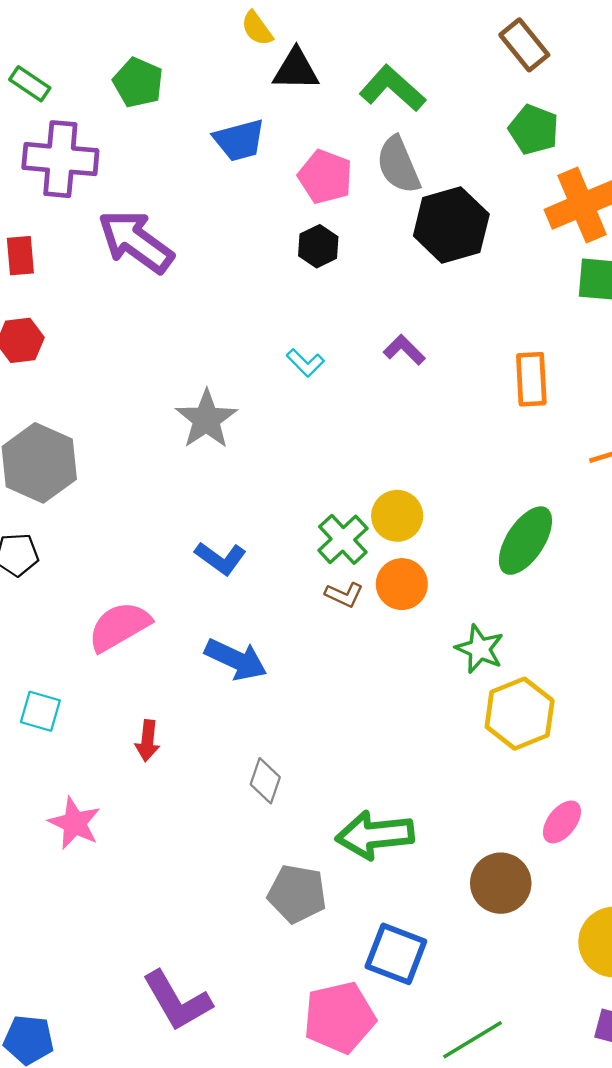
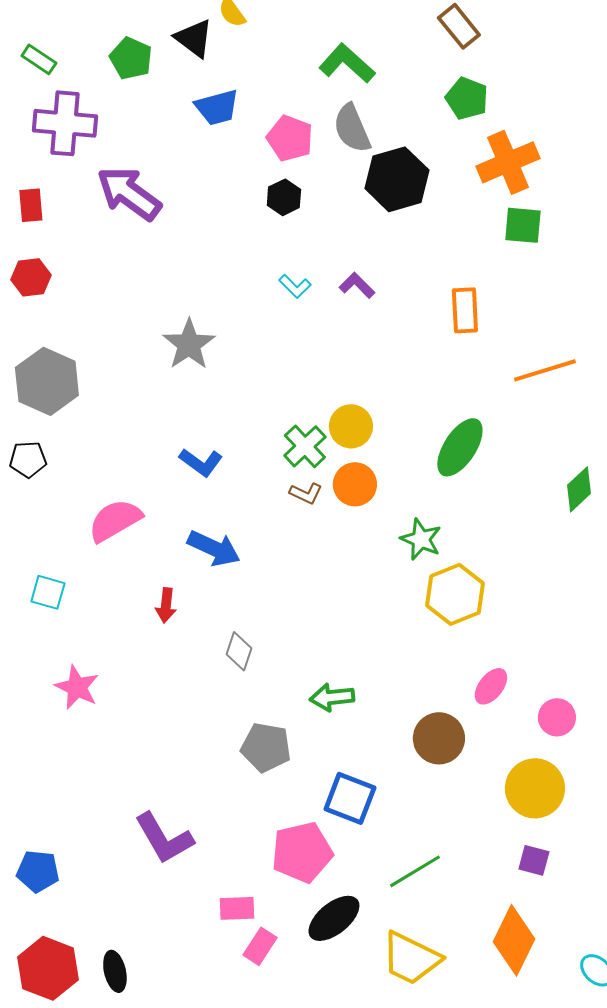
black triangle: (296, 70) -> (194, 38), moved, turned 36
cyan L-shape: (305, 363) -> (295, 286), moved
red arrow: (148, 741) -> (166, 605), moved
green arrow: (375, 835) -> (332, 697), size x0.7

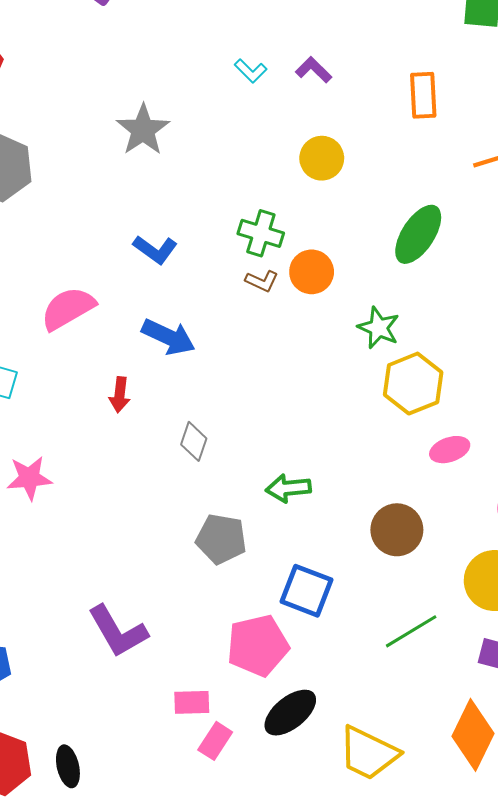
yellow circle: (351, 426) -> (322, 158), moved
green cross: (305, 446) -> (261, 233), turned -30
pink ellipse: (491, 686) -> (450, 450), moved, turned 33
pink star: (77, 687) -> (29, 478), turned -30
green line: (415, 871) -> (411, 631), moved

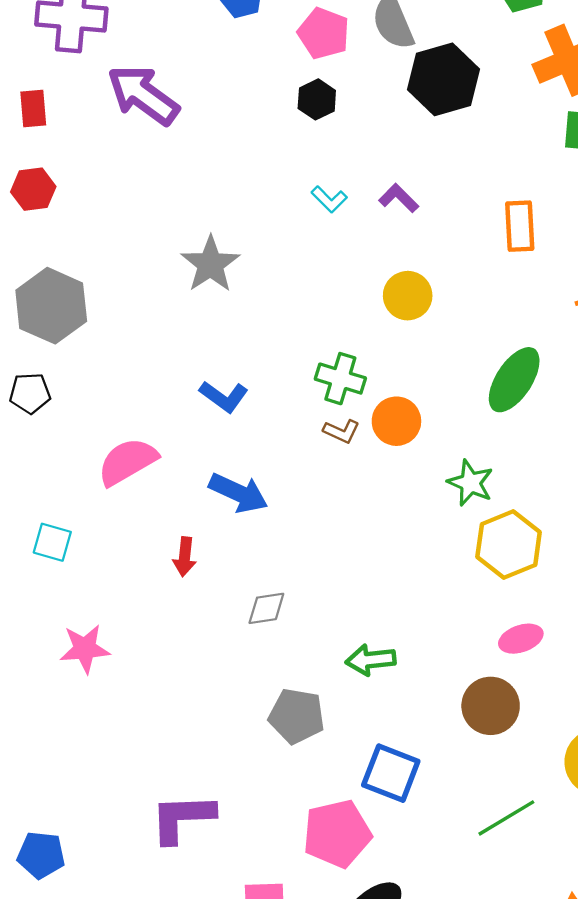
gray diamond: (194, 441) -> (266, 608), turned 63
pink ellipse: (450, 450) -> (521, 639), moved
purple L-shape: (118, 631) -> (182, 818), turned 118

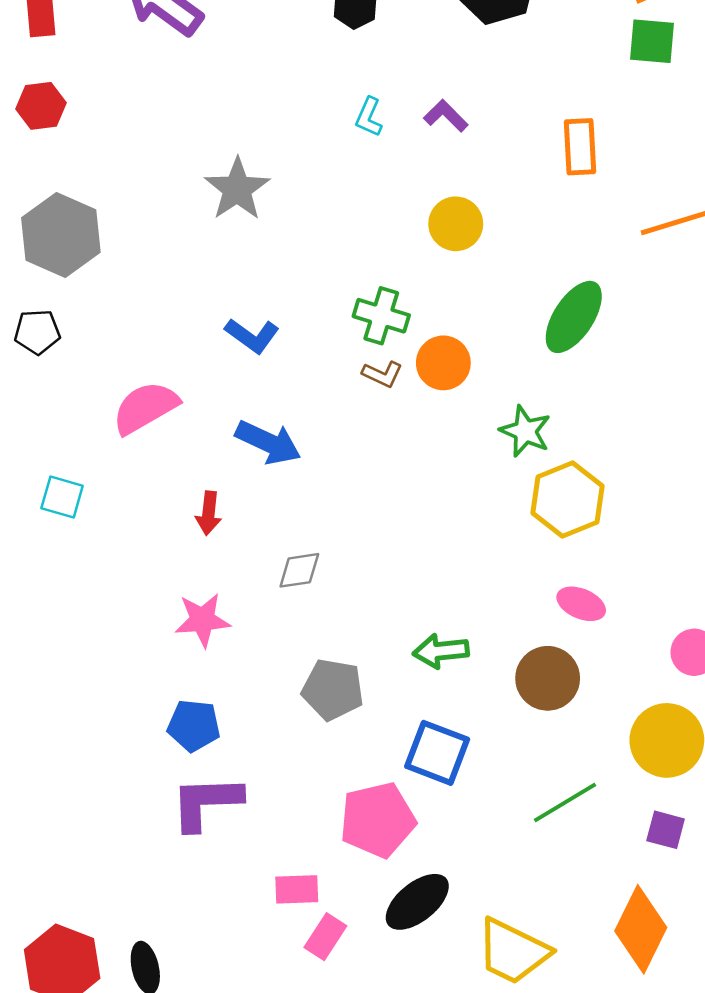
cyan L-shape: (329, 199) -> (369, 117), turned 69
pink ellipse: (521, 639) -> (581, 604), turned 42
pink star: (85, 649) -> (202, 620), moved
green arrow: (371, 660) -> (441, 651), moved
blue pentagon: (41, 855) -> (194, 726), moved

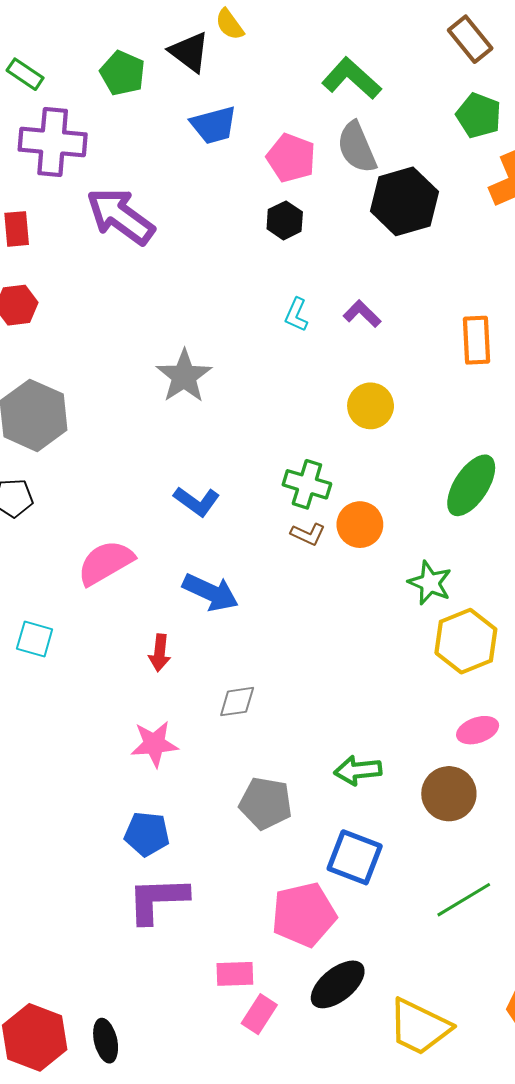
pink ellipse: (581, 604) -> (478, 730), turned -42

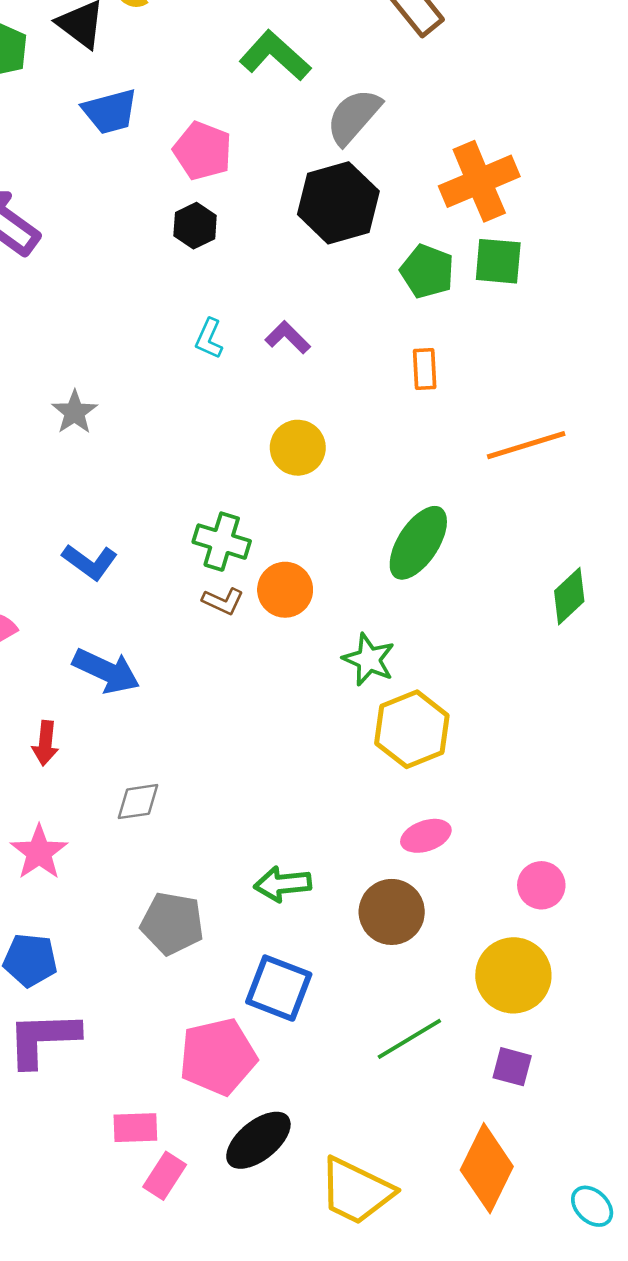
green pentagon: (479, 116) -> (427, 271), moved
gray semicircle: (357, 147) -> (354, 117), moved, turned 64
orange rectangle: (476, 340) -> (425, 369), size x0.7
gray star: (184, 376) -> (75, 412), size x0.7
pink star: (154, 744) -> (39, 852), turned -30

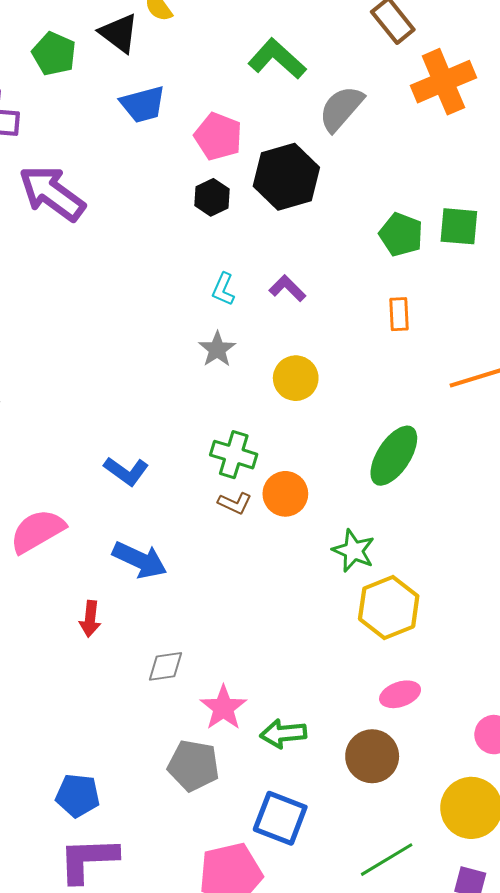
orange cross: (479, 181) -> (443, 82), moved
black hexagon: (338, 203) -> (286, 177), moved
gray star: (75, 412) -> (217, 349), moved
pink star: (39, 852) -> (223, 708), moved

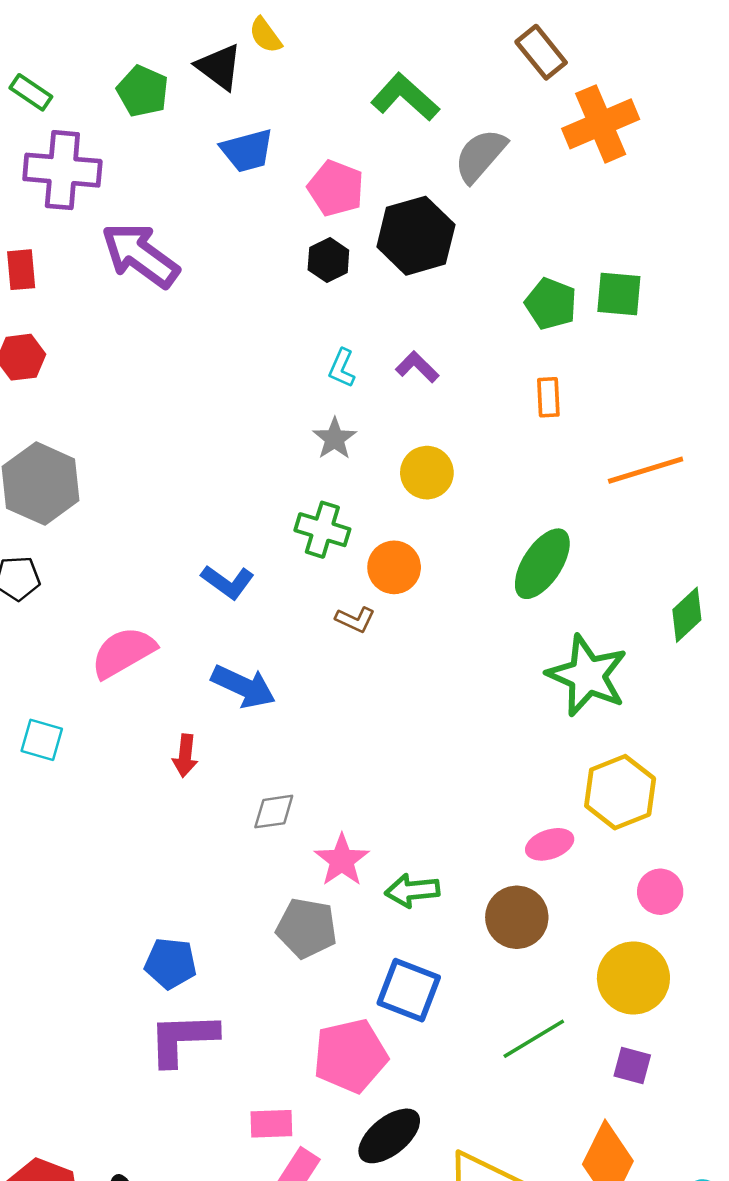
green cross: (234, 455) -> (322, 530), moved
orange circle: (285, 494) -> (394, 567), moved
green star: (354, 551) -> (587, 675), moved, size x1.6
yellow hexagon: (389, 607) -> (620, 792), moved

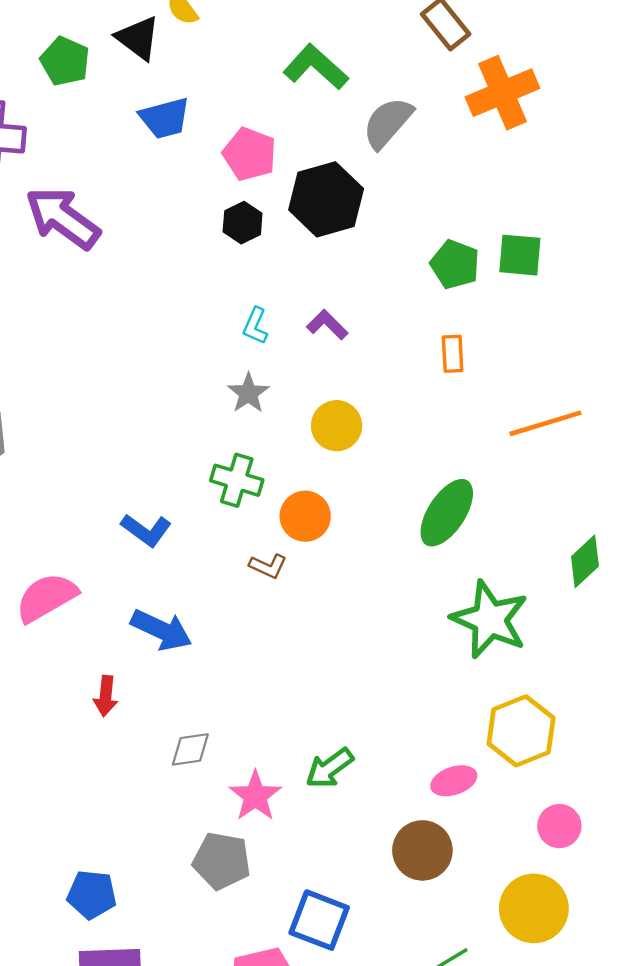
green arrow: (412, 891) -> (330, 768), moved, turned -30

